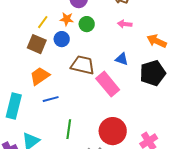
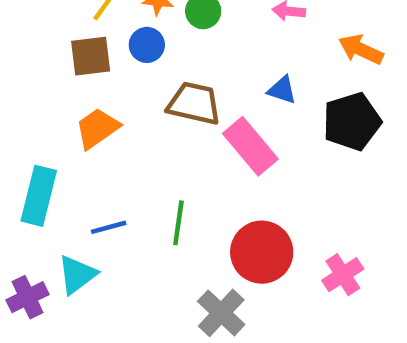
brown square: (37, 44) -> (91, 56), turned -30
blue line: (51, 99) -> (109, 227), moved
green line: (69, 129) -> (178, 223), moved

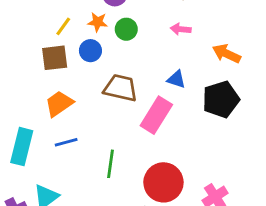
pink rectangle: (250, 146) -> (156, 115), turned 72
blue line: (109, 227) -> (66, 142), moved

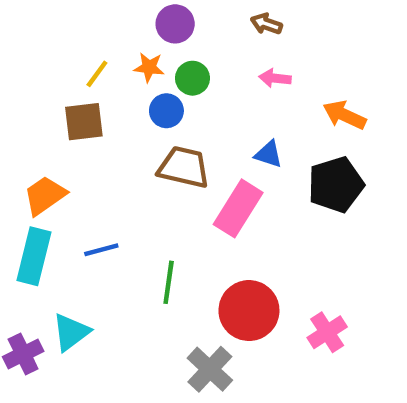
blue circle: (90, 51) -> (166, 111), moved
orange trapezoid: (59, 104) -> (45, 195), moved

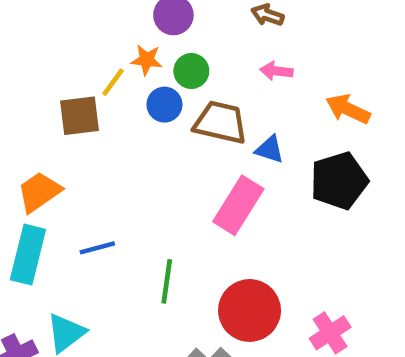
yellow line: (97, 74) -> (113, 82), moved
brown trapezoid: (184, 167) -> (220, 122), moved

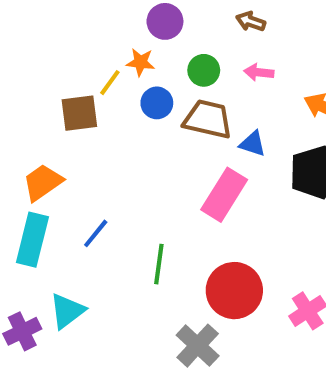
green circle: (191, 71) -> (204, 70), moved
blue line: (97, 248) -> (96, 233), turned -36

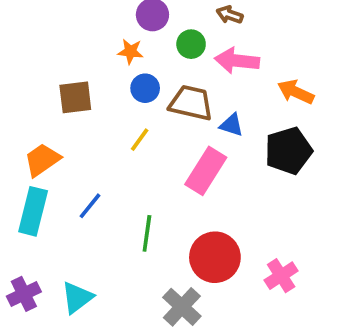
green circle: (204, 70) -> (191, 44), moved
pink arrow: (259, 72) -> (237, 61), size x1.6
yellow line: (110, 83) -> (140, 140), moved
cyan triangle: (67, 311) -> (77, 298), moved

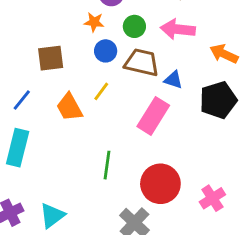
green circle: (191, 44) -> (134, 26), moved
orange trapezoid: (42, 160) -> (69, 107), moved, turned -84
blue line: (90, 206) -> (22, 100), moved

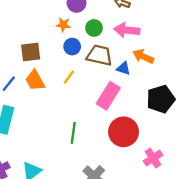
orange arrow: (224, 54) -> (143, 56), moved
black pentagon: (218, 100) -> (161, 99), moved
orange trapezoid: (69, 107) -> (35, 80), moved
red circle: (160, 184) -> (124, 132), moved

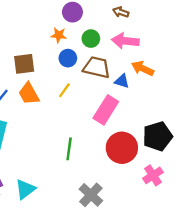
black pentagon: (161, 99) -> (158, 136), moved

